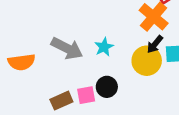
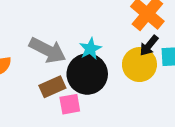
black circle: (107, 87) -> (87, 74), moved, size x1.6
brown rectangle: (61, 101) -> (52, 87), moved

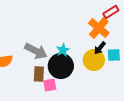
brown rectangle: (52, 87) -> (39, 74), turned -63

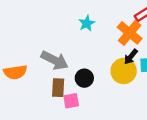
cyan star: (63, 50) -> (87, 23), moved
black circle: (61, 66) -> (84, 78), size x0.6

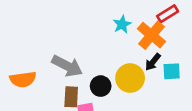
cyan star: (87, 23) -> (122, 24), moved
yellow circle: (124, 71) -> (130, 78), moved

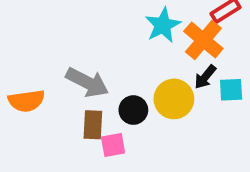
cyan star: (122, 24) -> (163, 25), size x1.4

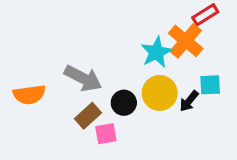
cyan star: (163, 25) -> (156, 52), moved
black arrow: (205, 77) -> (189, 101), moved
brown rectangle: (93, 125) -> (88, 116), turned 45

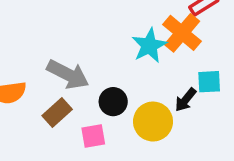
yellow circle: (160, 93) -> (153, 122), moved
brown rectangle: (88, 116) -> (57, 112), moved

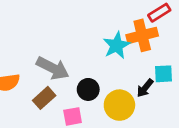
orange cross: (182, 33) -> (142, 35), turned 36

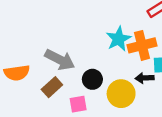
orange cross: (142, 35) -> (142, 45), moved
black arrow: (145, 88) -> (145, 78), turned 48

